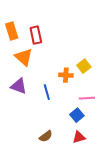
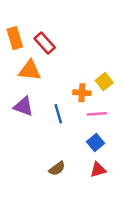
red rectangle: (36, 35) -> (45, 43), turned -30
orange triangle: (24, 57) -> (30, 70), turned -36
pink line: (87, 98) -> (97, 114), moved

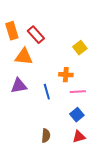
yellow square: (104, 82) -> (80, 48), moved
purple triangle: (24, 106) -> (19, 86), turned -30
brown semicircle: (57, 168) -> (46, 136), turned -48

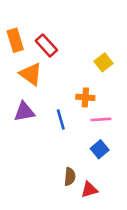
orange triangle: (24, 57) -> (31, 74), turned 30
brown semicircle: (46, 136) -> (70, 177), moved
red triangle: (79, 137) -> (89, 190), moved

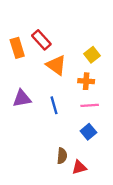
orange rectangle: (15, 40) -> (17, 48), moved
orange triangle: (31, 74) -> (56, 65), moved
orange cross: (85, 97) -> (86, 81), moved

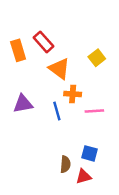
orange cross: (86, 81) -> (73, 94), moved
blue square: (88, 132) -> (90, 153), moved, turned -35

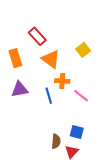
orange rectangle: (18, 50) -> (15, 58), moved
pink line: (94, 111) -> (81, 96), turned 42
red triangle: (83, 176) -> (72, 152), turned -32

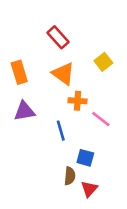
red rectangle: (37, 36) -> (58, 37), moved
blue line: (49, 96) -> (61, 131), moved
blue square: (77, 132) -> (85, 158), moved

